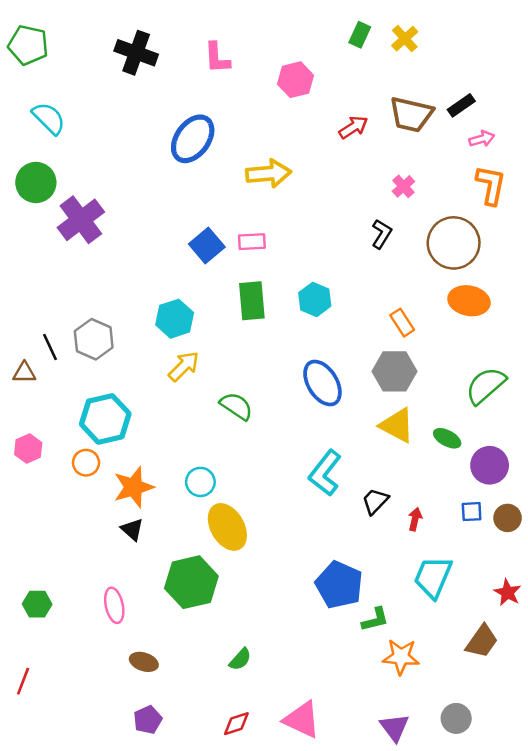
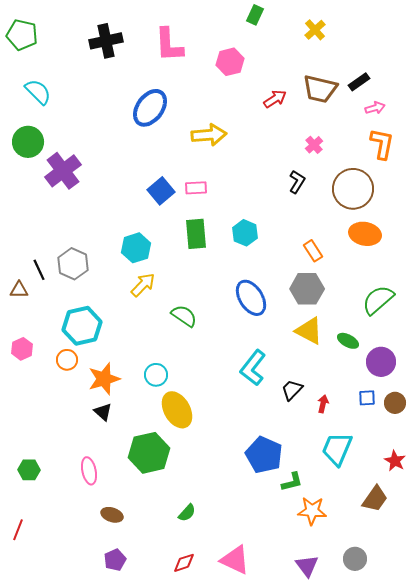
green rectangle: (360, 35) -> (255, 15), moved
black cross: (136, 53) -> (106, 41), turned -32
pink L-shape: (217, 58) -> (169, 45), size x1.4

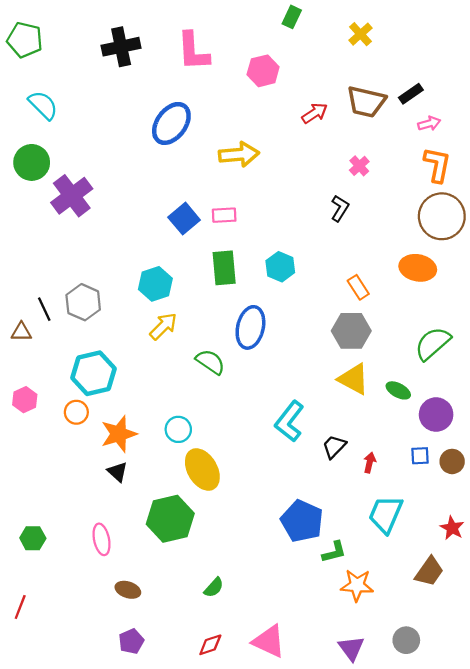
brown circle: (353, 189) -> (442, 216), moved
blue ellipse: (251, 298) -> (250, 327), moved, turned 45

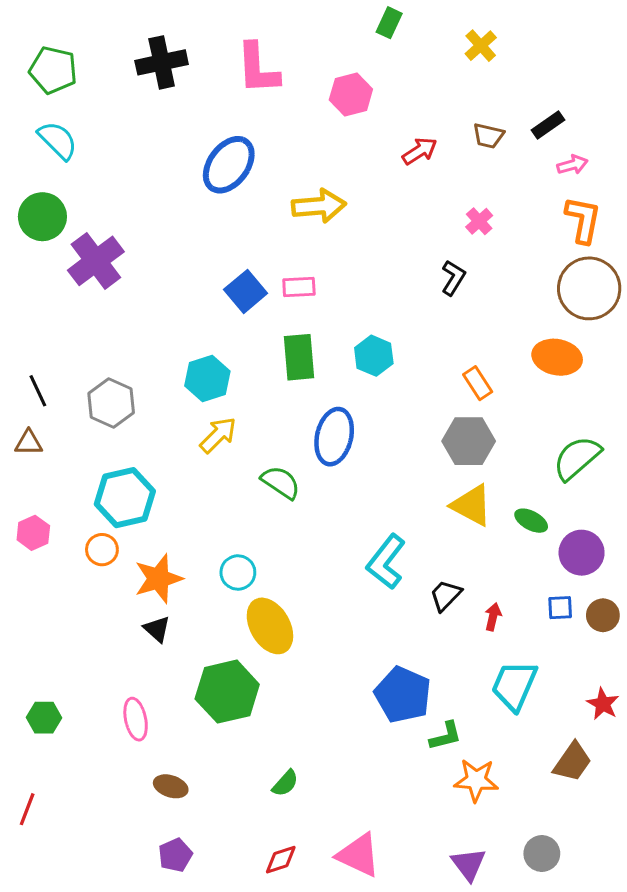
green pentagon: (25, 40) -> (53, 70), moved
brown trapezoid: (366, 102) -> (488, 136), size x0.6
black line: (44, 309) -> (38, 391), moved

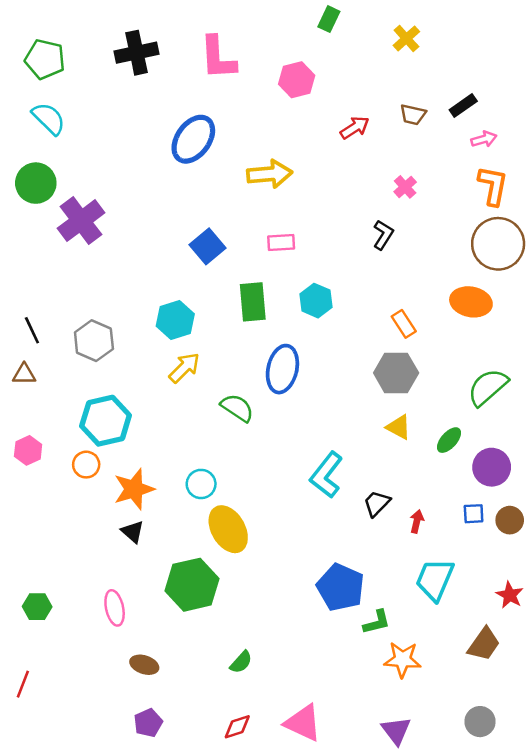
pink rectangle: (299, 287) -> (281, 242), moved
yellow triangle: (472, 505) -> (399, 427), size x0.7
green ellipse: (531, 521) -> (449, 440), turned -76
gray circle: (542, 854) -> (480, 722), moved

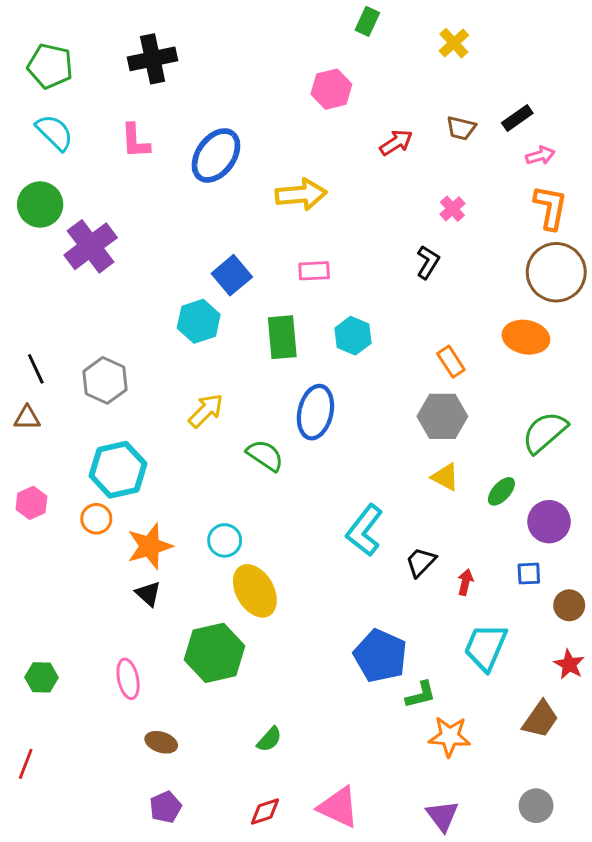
pink L-shape: (218, 58) -> (135, 141), moved, size x0.7
cyan hexagon: (175, 320) -> (199, 321), moved
brown circle: (510, 520) -> (569, 605), moved

